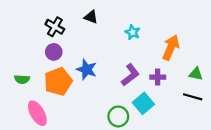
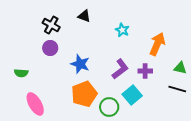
orange pentagon: (58, 81) -> (84, 94), moved

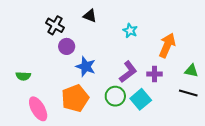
purple circle: (50, 48) -> (67, 46), moved
orange pentagon: (84, 94) -> (75, 98), moved
green circle: (109, 107) -> (115, 96), moved

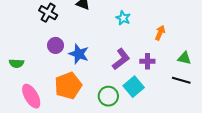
orange arrow: (167, 45) -> (160, 33), size x0.6
purple circle: (67, 46) -> (56, 45), moved
green circle: (115, 96) -> (108, 96), moved

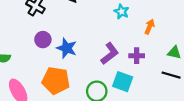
cyan star: (123, 18) -> (122, 12), moved
orange pentagon: (68, 86) -> (56, 80), turned 30
cyan square: (134, 87) -> (123, 82), turned -30

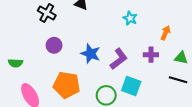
orange arrow: (150, 27) -> (166, 33), moved
blue star: (67, 48) -> (91, 54), moved
purple cross: (137, 56) -> (151, 55), moved

